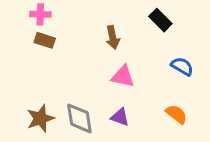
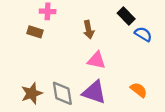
pink cross: (40, 14) -> (48, 11), moved
blue semicircle: (182, 66) -> (143, 34), moved
purple triangle: (120, 117) -> (94, 92), size x1.6

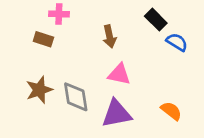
purple triangle: (94, 92) -> (117, 114), turned -30
brown star: (32, 93) -> (39, 90), moved
gray diamond: (62, 93) -> (76, 97), moved

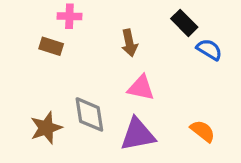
brown star: (39, 90) -> (46, 128), moved

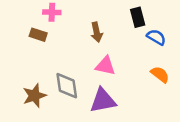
black rectangle: (184, 23) -> (138, 17), turned 30
orange semicircle: (203, 131) -> (160, 74), moved

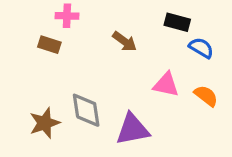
black rectangle: (138, 17) -> (177, 22), turned -60
brown arrow: (97, 32) -> (125, 41), turned -42
pink triangle: (105, 66) -> (166, 85), moved

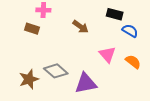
pink triangle: (166, 85) -> (107, 54), turned 36
gray diamond: (86, 110) -> (56, 71), turned -40

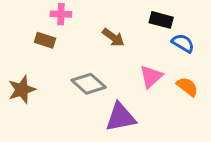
pink triangle: (107, 54) -> (151, 77), turned 30
gray diamond: (56, 71) -> (89, 84), moved
brown star: (29, 79) -> (22, 90), moved

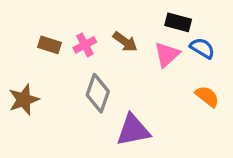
pink cross: (61, 14) -> (85, 45), moved, turned -30
pink triangle: (151, 77) -> (167, 55), moved
gray diamond: (89, 84) -> (98, 93), turned 68

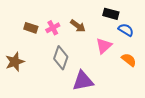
pink triangle: (167, 55) -> (104, 46), moved

